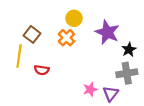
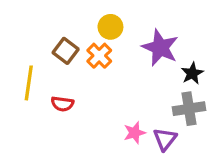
brown square: (32, 34) -> (66, 51), moved

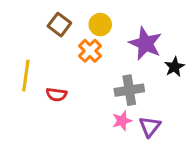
brown square: (66, 51) -> (59, 25), moved
gray cross: (189, 109) -> (129, 90), moved

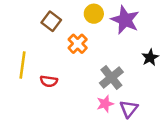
yellow circle: (100, 25) -> (94, 14), moved
purple star: (145, 44) -> (125, 20), moved
gray cross: (129, 90) -> (111, 77), turned -30

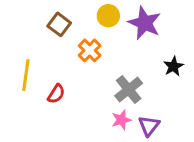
red semicircle: (49, 81) -> (56, 94), turned -66

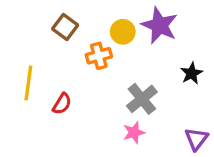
yellow circle: (108, 16) -> (123, 32), moved
orange cross: (90, 50) -> (99, 56), turned 30
purple triangle: (149, 126) -> (196, 139), moved

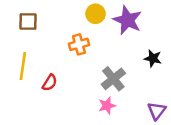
brown square: (65, 27) -> (28, 21), moved, turned -36
yellow circle: (123, 32) -> (96, 14), moved
black star: (192, 73) -> (153, 58), turned -30

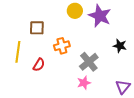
brown square: (28, 21) -> (37, 28), moved
orange cross: (79, 44) -> (62, 46), moved

